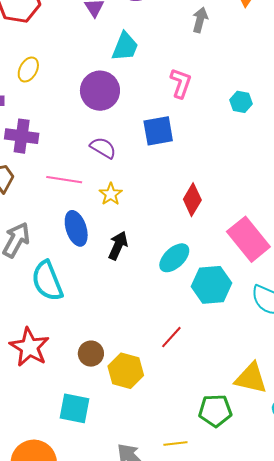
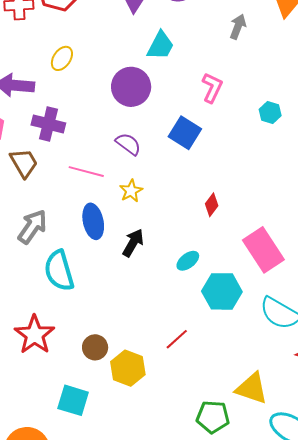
blue square: (158, 131) -> (185, 133), turned 36
red diamond: (192, 200) -> (212, 205), size x0.7
cyan ellipse: (174, 258) -> (188, 261), size x0.7

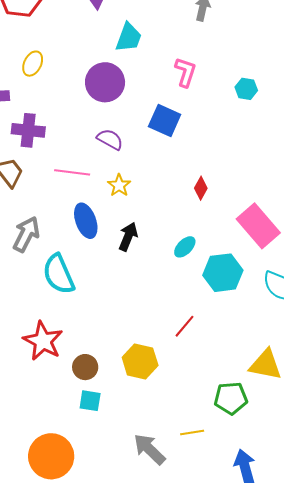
brown circle: (95, 347) -> (85, 367), moved
cyan square: (73, 400) -> (90, 401), size x0.7

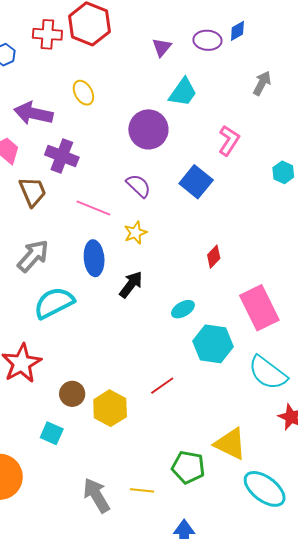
yellow ellipse: (33, 64) -> (83, 93), turned -70
cyan semicircle: (59, 274) -> (54, 303), turned 72
brown circle: (85, 367) -> (72, 394), moved

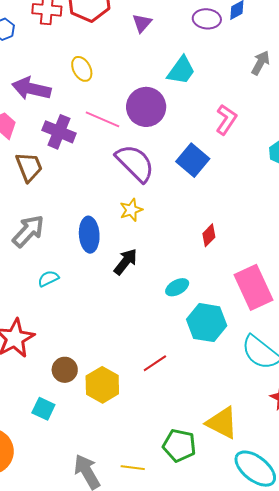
purple triangle: (162, 47) -> (142, 23), moved
purple semicircle: (139, 186) -> (135, 163), size x1.6
pink line: (93, 208) -> (103, 119), moved
cyan semicircle: (54, 303) -> (48, 279), size x0.5

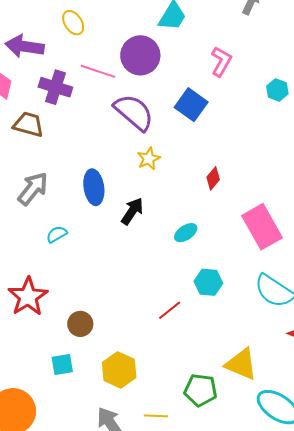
brown trapezoid: (29, 167) -> (28, 124), turned -48
yellow star: (131, 210) -> (149, 159), moved
cyan hexagon: (207, 323) -> (208, 282), moved, size x0.7
yellow hexagon: (102, 385) -> (119, 370), moved
cyan square: (43, 409) -> (62, 364), turned -30

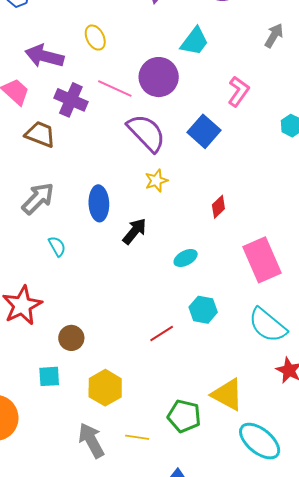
cyan semicircle: (57, 234) -> (57, 246), turned 85

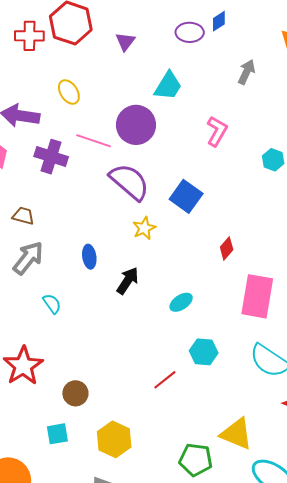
blue square: (204, 131) -> (186, 196), moved
brown trapezoid: (40, 134) -> (23, 216), moved, size x0.7
blue ellipse: (99, 203) -> (89, 257), size x0.7
red diamond: (218, 207) -> (227, 248), moved
pink rectangle: (262, 260) -> (257, 296), turned 39

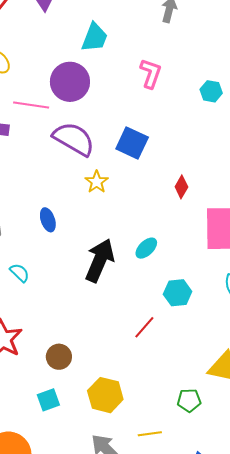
black arrow: (128, 281) -> (100, 260), moved, size x1.5
green pentagon: (196, 460) -> (189, 400), size x0.7

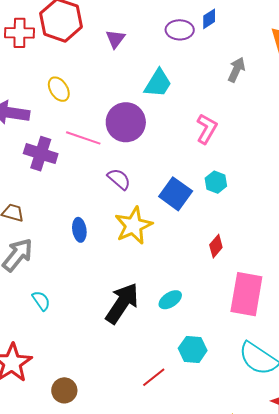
cyan hexagon: (211, 91) -> (216, 182), moved
purple semicircle: (74, 139) -> (119, 179), size x0.6
yellow star: (97, 182) -> (134, 226), size x1.6
blue ellipse: (48, 220) -> (79, 230), moved

